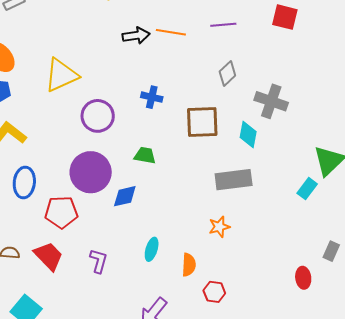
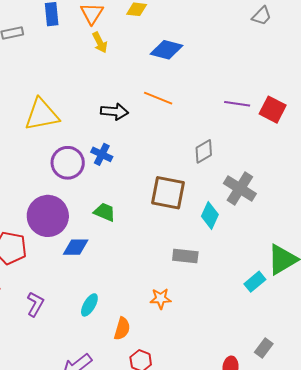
purple line: (223, 25) -> (237, 104), moved
black arrow: (136, 36) -> (114, 112), moved
blue cross: (152, 97) -> (102, 154), moved
gray rectangle: (234, 180) -> (185, 256), size x0.7

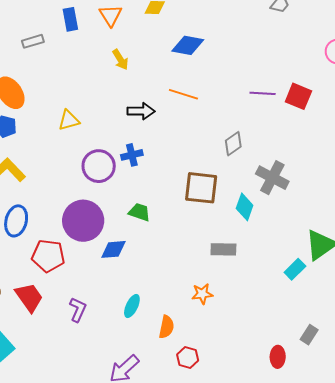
yellow arrow: (100, 43) -> (120, 60), moved
yellow triangle: (42, 115) -> (69, 120), size x0.6
blue cross: (102, 154) -> (132, 155), turned -35

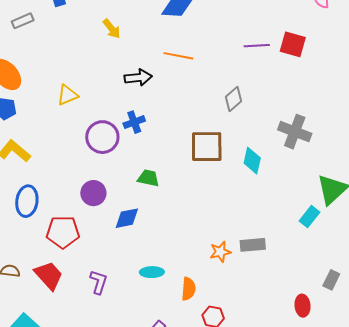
gray cross: (272, 178) -> (295, 132), moved
purple circle: (83, 221) -> (93, 193), size x0.6
gray rectangle: (223, 249) -> (253, 245), moved
cyan ellipse: (132, 306) -> (152, 272), turned 70

